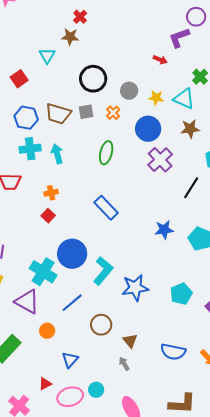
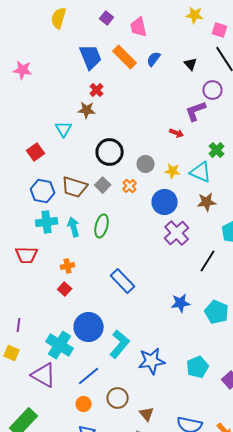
gray square: (86, 112) -> (103, 185), turned -35
green ellipse: (106, 153) -> (102, 226), moved
orange circle: (47, 331) -> (84, 404), moved

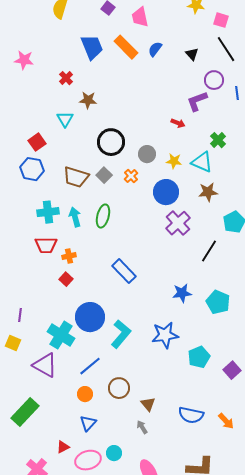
red cross: (97, 90) -> (66, 78), moved
blue hexagon: (43, 191) -> (32, 169), moved
red trapezoid: (27, 255) -> (46, 245), moved
blue star: (152, 361) -> (165, 335), moved

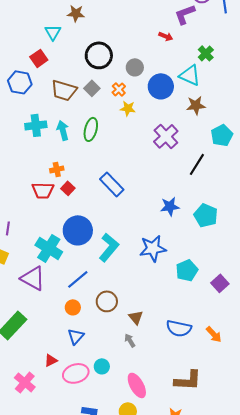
red square: (37, 142) -> (39, 58), moved
yellow star: (174, 161) -> (128, 108), moved
blue circle: (166, 192) -> (161, 86), moved
red trapezoid: (46, 245) -> (43, 190), moved
red square: (66, 279) -> (68, 188), moved

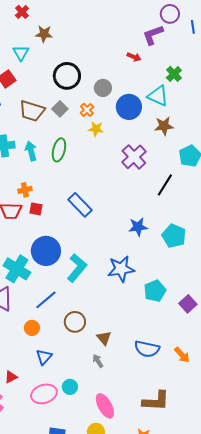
red square: (68, 188) -> (36, 209), turned -32
orange circle: (73, 307) -> (32, 328), moved
red triangle: (51, 360) -> (11, 377), moved

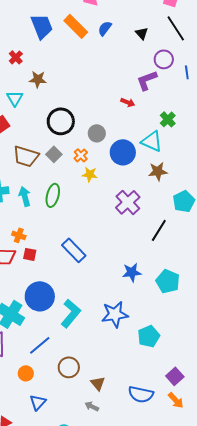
orange cross: (25, 190) -> (19, 235), turned 32
purple square: (188, 304) -> (175, 376), moved
gray arrow: (98, 361) -> (92, 406), turned -32

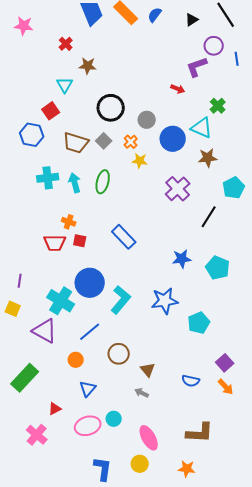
black triangle: (142, 33) -> (192, 20), turned 40
blue semicircle: (141, 394) -> (191, 381), size x0.7

